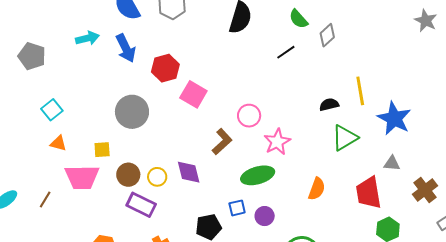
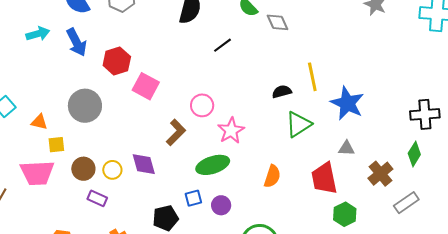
gray diamond: (327, 35) -> (277, 22), turned -70
black line: (286, 52) -> (223, 45), moved
orange triangle: (58, 143) -> (39, 122), moved
purple rectangle: (141, 205) -> (97, 198), size x0.7

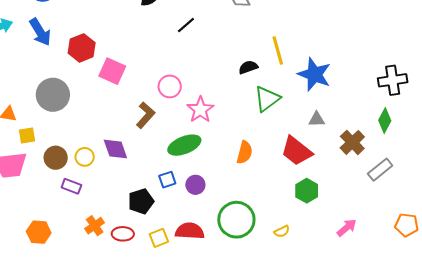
red trapezoid: (324, 178) -> (297, 151), turned -36
green hexagon: (345, 214) -> (307, 191), moved

